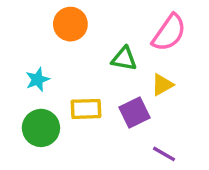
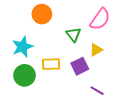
green triangle: (124, 59) -> (74, 34), turned 42
cyan star: (38, 79) -> (22, 47), size x1.5

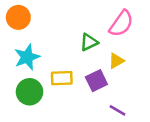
orange circle: (42, 14) -> (18, 17), moved
green triangle: (74, 34) -> (89, 42), turned 42

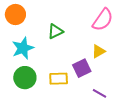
green triangle: (89, 42) -> (55, 31), moved
yellow rectangle: (62, 78) -> (59, 79), moved

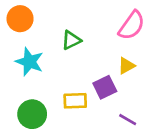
cyan star: (23, 48) -> (29, 62), turned -30
green circle: (25, 78) -> (32, 114), moved

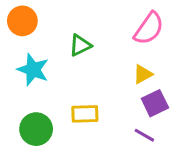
purple square: (105, 87) -> (155, 103), moved

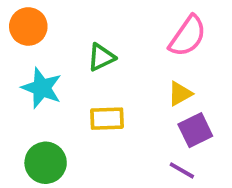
yellow rectangle: (85, 114) -> (107, 119), moved

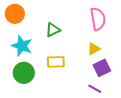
pink semicircle: (188, 36) -> (98, 19), turned -45
green circle: (46, 163) -> (24, 73), moved

